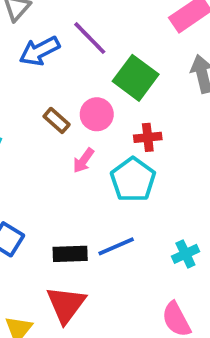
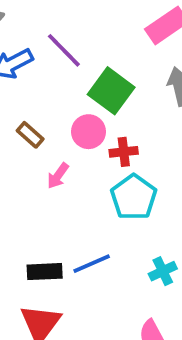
pink circle: (97, 114) -> (88, 132), moved
cyan pentagon: (133, 180) -> (134, 197), moved

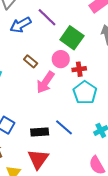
pink arrow: (58, 176) -> (45, 82), size x1.6
blue line: (92, 264) -> (64, 127), turned 66

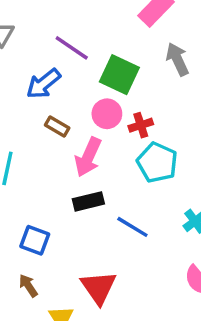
blue arrow: (21, 25) -> (44, 84), moved
black rectangle: (40, 132) -> (88, 201), moved

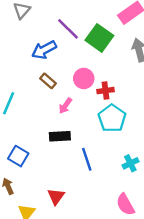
green square: (119, 75) -> (99, 38), moved
pink arrow: (88, 157) -> (65, 106), size x0.6
blue line: (132, 227) -> (87, 159), turned 30
red triangle: (99, 287) -> (56, 196), size x0.7

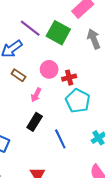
black rectangle: (60, 136) -> (35, 122), turned -48

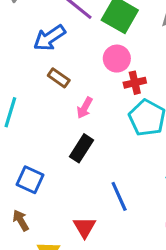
pink circle: (49, 69) -> (117, 59), moved
blue line: (60, 139) -> (119, 196), moved

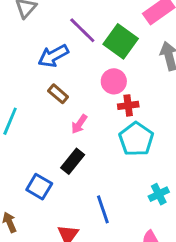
blue square: (30, 180) -> (39, 187), moved

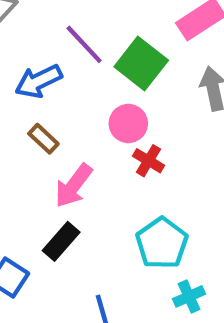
red cross: (128, 105) -> (149, 161), turned 36
pink arrow: (79, 124) -> (74, 186), size x1.5
cyan pentagon: (136, 139) -> (162, 243), moved

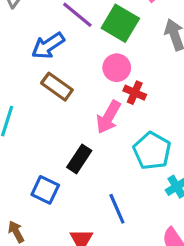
brown rectangle: (43, 139) -> (57, 87), size x1.4
pink arrow: (74, 186) -> (108, 117), moved

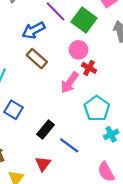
black rectangle: (79, 159) -> (46, 129), moved
blue square: (45, 190) -> (14, 110), moved
blue line: (117, 209) -> (69, 145), turned -36

